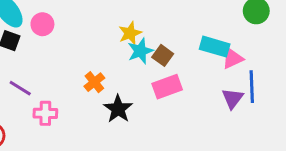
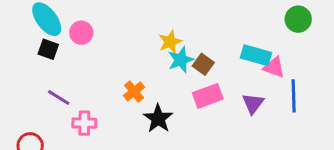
pink triangle: (232, 58) -> (274, 67), turned 45
purple triangle: (232, 98) -> (253, 103), moved

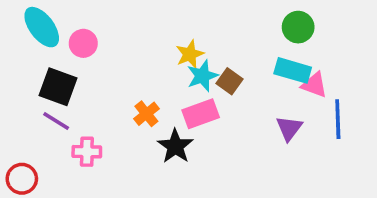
green circle: (298, 19) -> (298, 27), moved
black square: (48, 49) -> (58, 87), moved, size x1.5
pink rectangle: (208, 96) -> (201, 114), moved

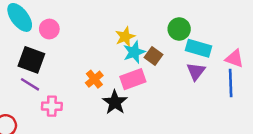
green circle: (298, 27) -> (179, 29), moved
pink triangle: (314, 85) -> (234, 59), moved
purple triangle: (289, 128) -> (196, 71), moved

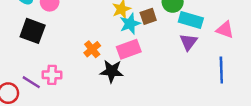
brown square: (153, 56) -> (148, 16), moved, turned 35
blue line: (231, 83) -> (221, 70), moved
purple line: (30, 84) -> (31, 82), moved
black star: (115, 102) -> (112, 71), turned -30

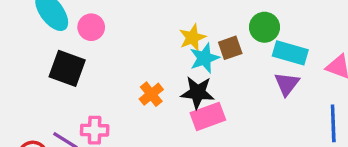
pink rectangle: (129, 49) -> (208, 116), moved
black star: (112, 71) -> (198, 92), moved

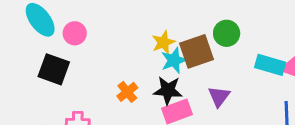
brown square: (230, 48) -> (196, 51), size x1.6
cyan rectangle: (290, 53) -> (270, 65), moved
purple triangle: (287, 84) -> (219, 96), moved

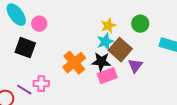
yellow star: (163, 42) -> (108, 26), moved
brown square: (196, 51) -> (120, 50), moved, turned -30
orange cross: (127, 92) -> (74, 63), size x1.6

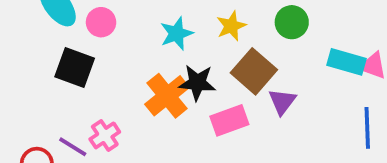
cyan star: (105, 42) -> (177, 34), moved
black star: (101, 62) -> (197, 83), moved
pink cross: (41, 84) -> (105, 135), turned -35

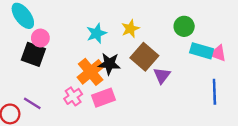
pink circle: (101, 22) -> (40, 38), moved
green circle: (292, 22) -> (184, 26), moved
pink rectangle: (229, 120) -> (103, 98), moved
pink cross: (105, 135) -> (73, 96), moved

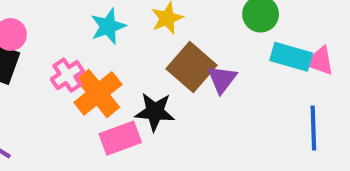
black star: (109, 64) -> (155, 112), moved
purple triangle: (162, 75) -> (222, 79), moved
pink cross: (73, 96) -> (67, 75), moved

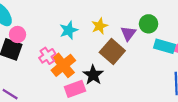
purple triangle: (222, 79) -> (128, 33), moved
black star: (155, 112) -> (93, 75), turned 30

